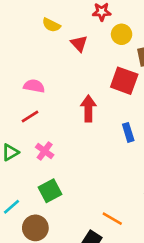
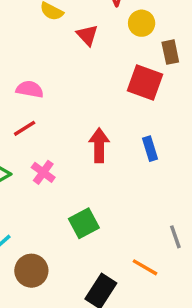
red arrow: (88, 109) -> (99, 145), moved
green square: (50, 191) -> (84, 223), moved
orange line: (112, 219) -> (145, 267), moved

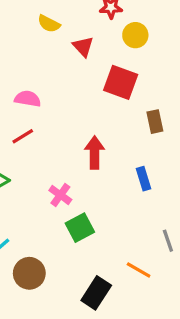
brown rectangle: (170, 52) -> (155, 122), moved
red square: (145, 83) -> (121, 82), moved
blue rectangle: (150, 149) -> (143, 179), moved
pink cross: (43, 172) -> (60, 195), moved

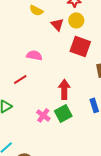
yellow circle: (135, 35) -> (76, 20), moved
pink semicircle: (28, 99) -> (34, 55), moved
green square: (80, 228) -> (63, 113), moved

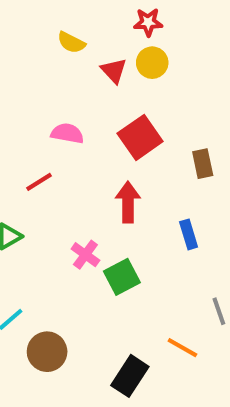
red square: (80, 46) -> (140, 137), moved, turned 35
green square: (63, 113) -> (122, 277), moved

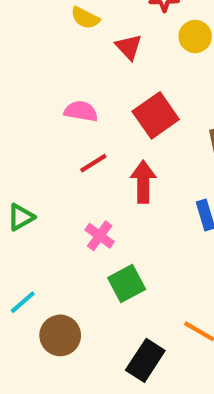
yellow circle: (152, 63) -> (195, 36), moved
red line: (39, 182) -> (93, 163), moved
green square: (122, 277) -> (127, 284), moved

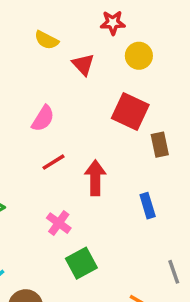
pink semicircle: (81, 111) -> (43, 118), turned 112
red square: (156, 115) -> (130, 112), moved, turned -30

